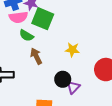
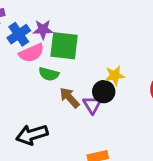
black circle: (63, 79) -> (104, 92), moved
purple triangle: (73, 87) -> (92, 105), moved

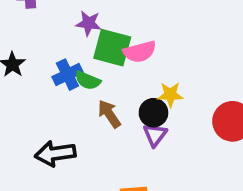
blue cross: (19, 34) -> (68, 75), moved
pink semicircle: (31, 53) -> (140, 52), moved
purple triangle: (92, 105) -> (155, 135), moved

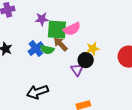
brown arrow: (109, 114) -> (60, 44), moved
purple triangle: (155, 135) -> (77, 70), moved

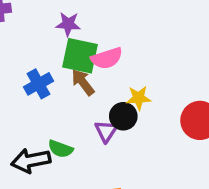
purple star: (42, 19) -> (68, 24), moved
green semicircle: (47, 50) -> (61, 149), moved

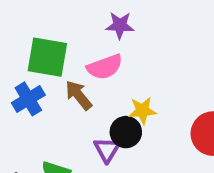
purple star: (68, 24) -> (120, 25), moved
green square: (80, 56) -> (47, 57), moved

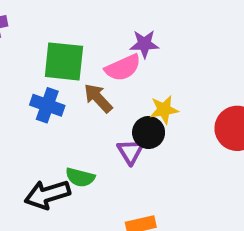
purple star: (120, 25) -> (144, 44), moved
blue cross: (28, 99) -> (47, 105), turned -36

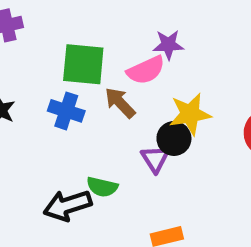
yellow star: (164, 110) -> (190, 114), size x1.4

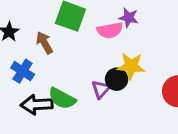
brown arrow: (120, 103) -> (44, 43), moved
blue cross: (66, 111) -> (23, 71), moved
green semicircle: (102, 187) -> (62, 98), size x1.4

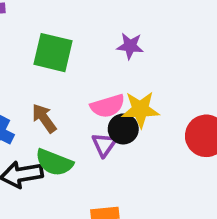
pink semicircle: (110, 30) -> (108, 106), moved
brown arrow: (44, 43) -> (44, 118), moved

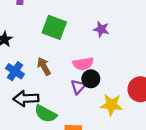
yellow star: (140, 110) -> (111, 105), moved
green semicircle: (54, 162) -> (45, 114), moved

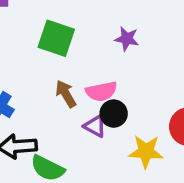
brown arrow: (44, 66) -> (66, 94), moved
purple triangle: (78, 87) -> (95, 126), turned -42

